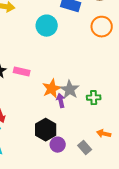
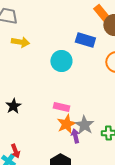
pink rectangle: (22, 72) -> (61, 107), moved

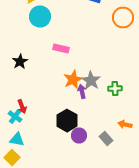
cyan circle: (61, 61) -> (40, 16), moved
pink rectangle: (61, 107) -> (61, 48), moved

